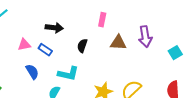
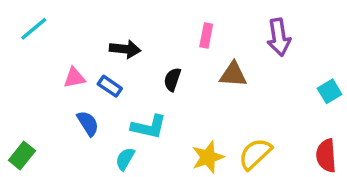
purple arrow: (145, 37) -> (279, 37), moved

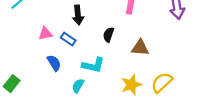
black arrow: (125, 49) -> (78, 15), turned 78
brown triangle: (233, 74) -> (140, 48), moved

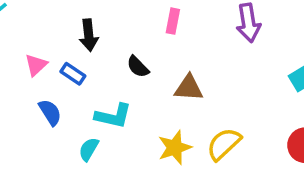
pink triangle: (45, 34) -> (36, 65), turned -32
black semicircle: (108, 35) -> (138, 67), turned -64

